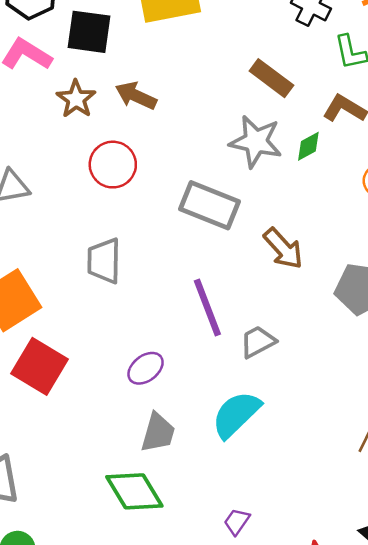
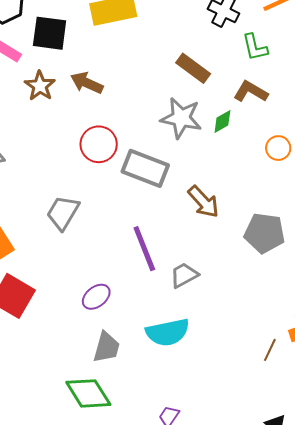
red circle: (113, 165) -> (99, 144), moved
gray trapezoid: (104, 261) -> (63, 213), turned 30
cyan semicircle: (236, 414) -> (168, 332), turned -147

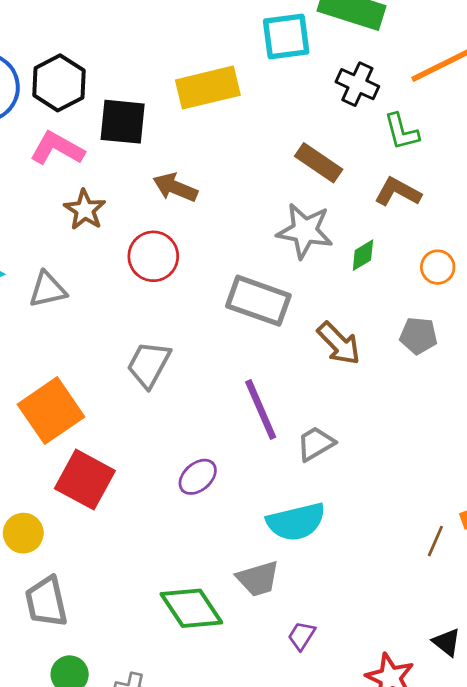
brown star: (40, 86) -> (85, 210), moved
green diamond: (222, 121) -> (363, 255), moved
red circle: (99, 144) -> (153, 256), moved
gray pentagon: (265, 233) -> (418, 336), moved, size x0.7
gray trapezoid: (106, 347) -> (258, 579), moved, turned 60

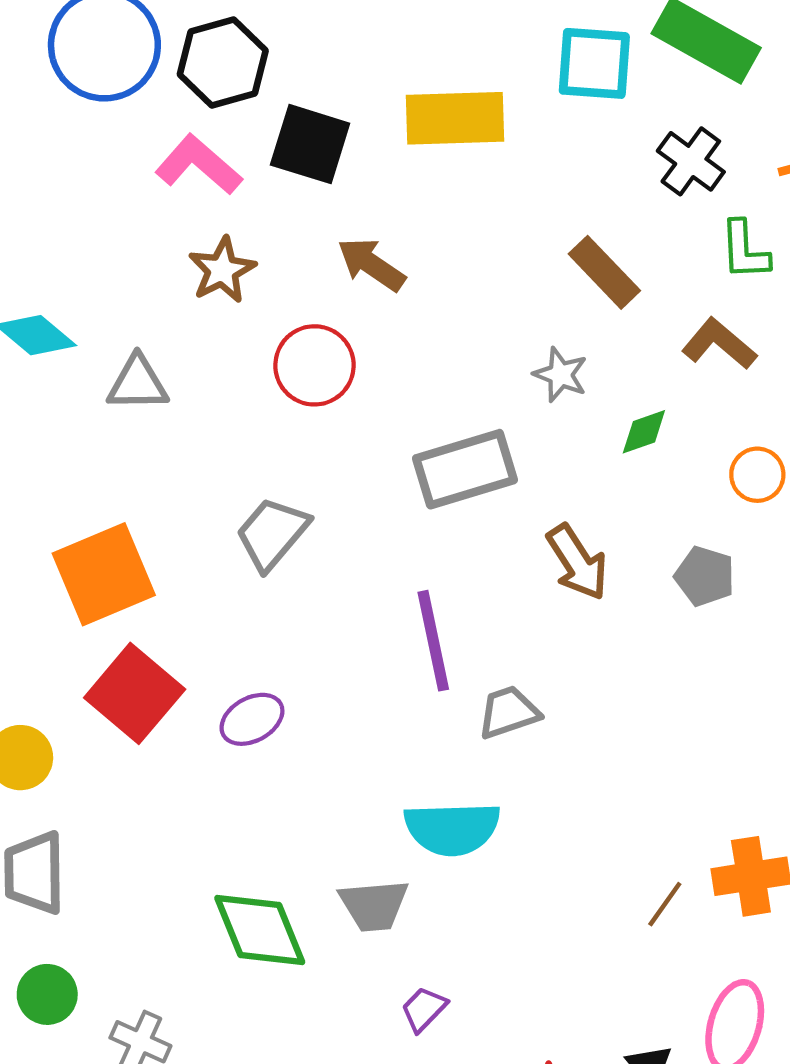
gray star: (305, 231) -> (561, 375), size x0.6
gray rectangle: (258, 301) -> (465, 469), turned -48
purple ellipse: (198, 477) -> (252, 719), moved

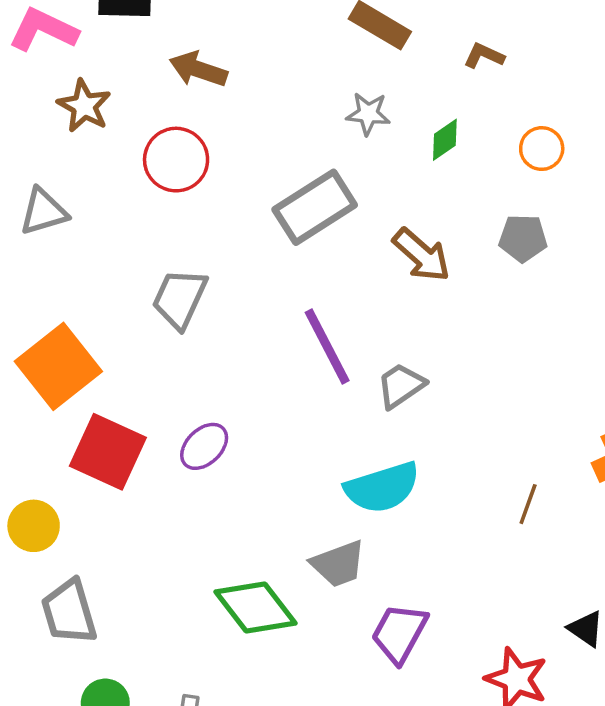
brown L-shape: (719, 344) -> (484, 56), size x0.7
brown line: (665, 904) -> (528, 504), moved
purple trapezoid: (424, 1009) -> (399, 633), size x1.6

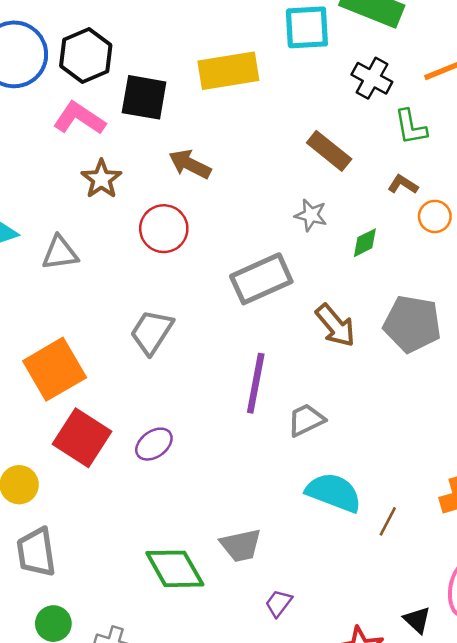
orange circle: (542, 149) -> (435, 216), moved
gray pentagon: (523, 238) -> (412, 324), size x1.6
purple line: (327, 347) -> (256, 383), turned 30
cyan semicircle: (382, 488) -> (334, 492), moved, turned -150
purple trapezoid: (399, 633) -> (279, 603), size x0.6

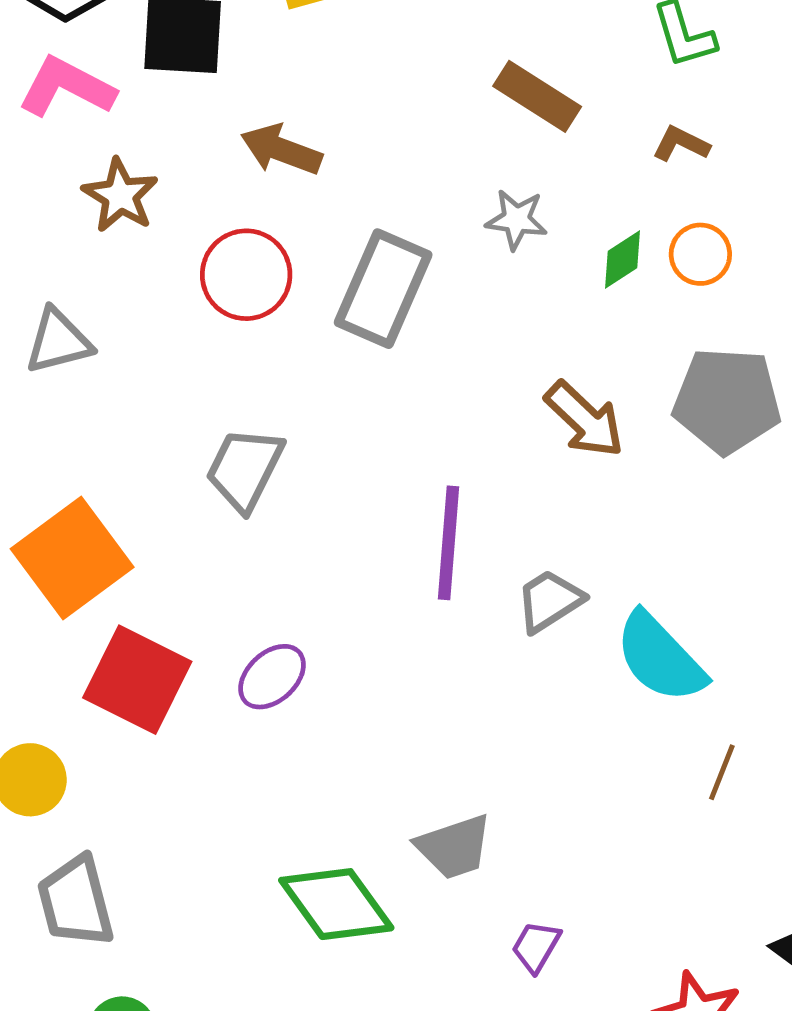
orange circle: (435, 216) -> (700, 254), moved
gray rectangle: (261, 279) -> (383, 289), moved, turned -36
cyan semicircle: (334, 492) -> (660, 658), moved, turned -148

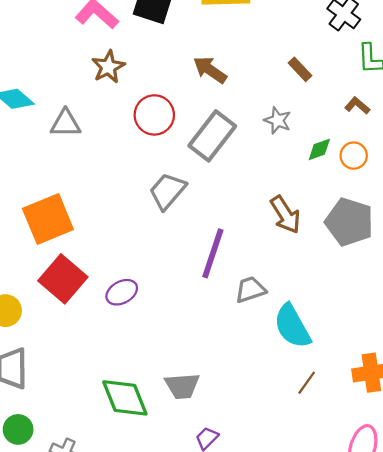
brown rectangle: (537, 96) -> (300, 69), size x0.7
brown arrow: (281, 150) -> (210, 70), moved
gray trapezoid: (245, 469) -> (167, 191), moved

